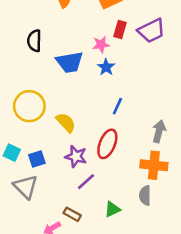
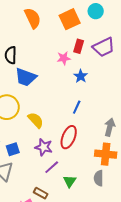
blue trapezoid: (70, 62) -> (26, 77), moved, turned 30
blue star: (106, 67) -> (81, 76), moved
green triangle: (112, 209) -> (70, 181), moved, turned -32

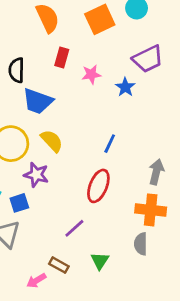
red rectangle: (79, 46) -> (62, 57), moved
blue star: (81, 76) -> (125, 87), moved
yellow semicircle: (36, 120) -> (52, 141), moved
purple star: (44, 147) -> (36, 175), moved
green triangle: (70, 181) -> (100, 261), moved

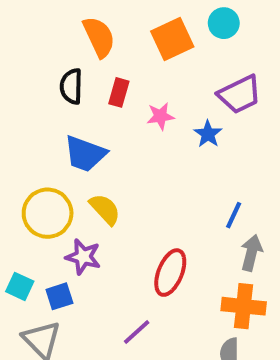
black semicircle: (17, 70) -> (71, 86), moved
blue line: (110, 144) -> (234, 215), moved

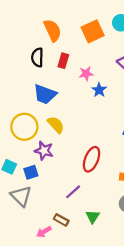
blue star: (208, 134) -> (99, 90), moved

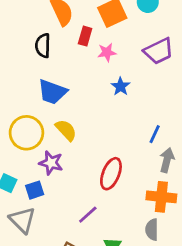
red rectangle: (63, 61) -> (85, 36), moved
pink star: (86, 74) -> (107, 52), moved

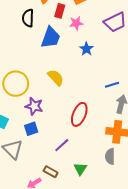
blue trapezoid: (52, 92) -> (51, 38), moved, turned -90
yellow semicircle: (66, 130) -> (56, 78), moved
blue line: (155, 134) -> (112, 85), turned 48
blue square: (35, 190) -> (31, 129), moved

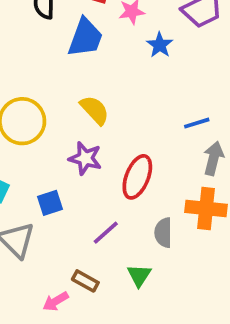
blue star: (86, 49) -> (160, 45), moved
purple star: (34, 106) -> (85, 158), moved
gray semicircle: (110, 156) -> (163, 233), moved

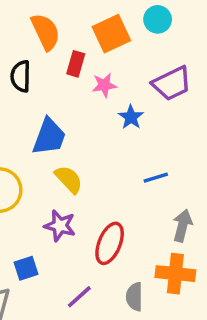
blue trapezoid: (85, 38) -> (49, 137), moved
blue line: (197, 123) -> (156, 178), moved

